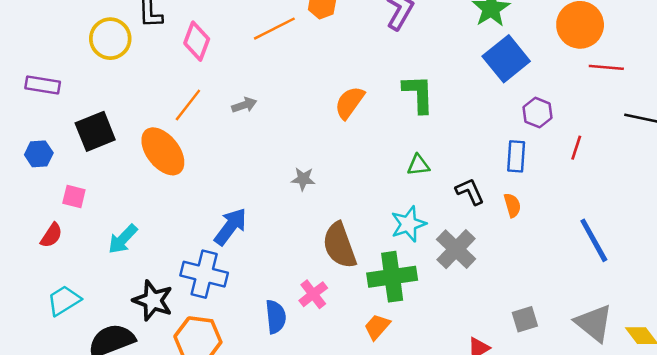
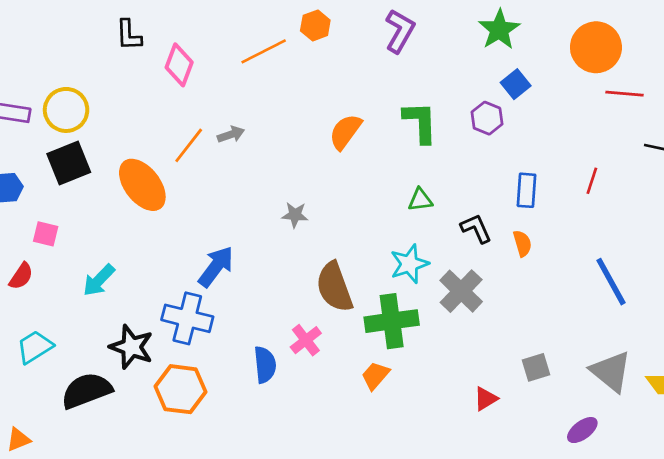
yellow circle: (110, 39) -> (66, 110), moved
blue square: (506, 59) -> (516, 84), size x0.6
orange line: (188, 105) -> (189, 145), moved
purple hexagon: (537, 113) -> (487, 118), moved

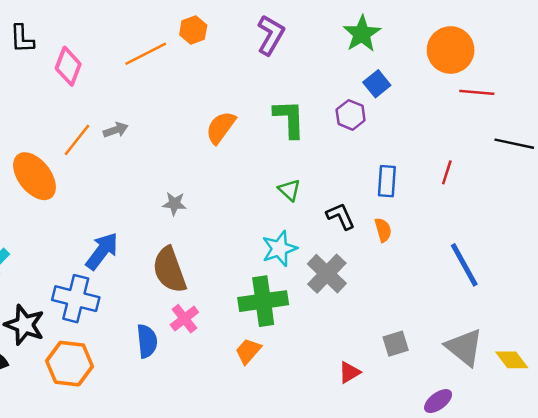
green triangle: (420, 200) -> (289, 190), turned 50
brown semicircle: (334, 287) -> (169, 270), moved

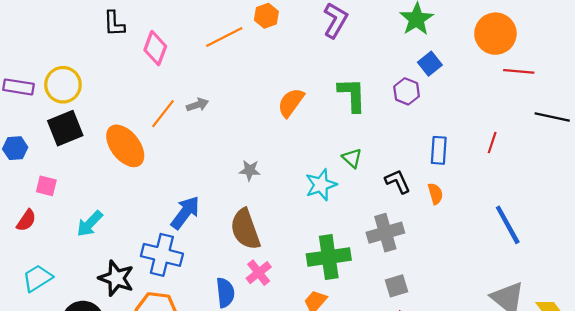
cyan star: (279, 249) -> (321, 185), moved
gray cross: (327, 274) -> (385, 233), turned 30
gray square: (396, 344) -> (397, 286), moved

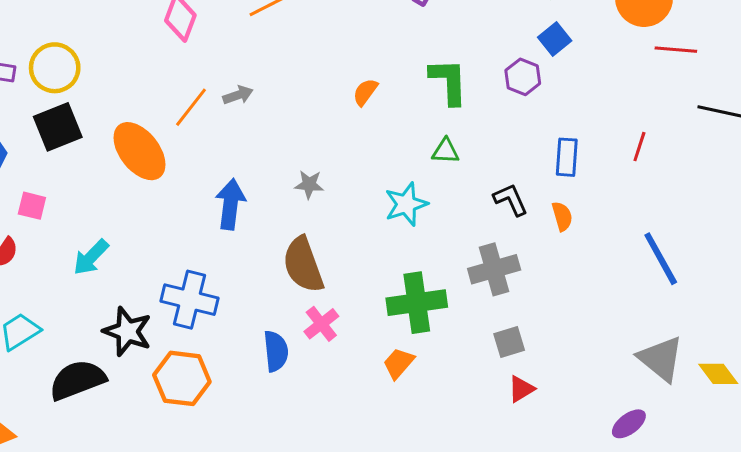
orange semicircle: (291, 103) -> (365, 92), size x0.7
green triangle: (352, 158) -> (446, 151), moved, turned -40
blue arrow: (185, 213) -> (230, 204), moved, turned -30

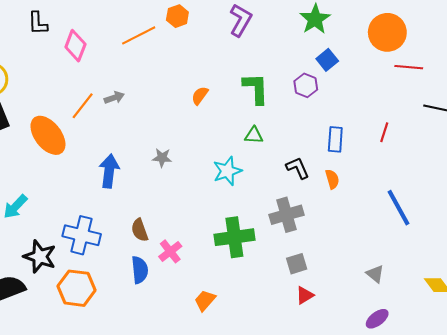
brown semicircle: (303, 265) -> (140, 230), moved, size x0.6
gray triangle: (661, 359) -> (375, 274), moved, size x0.6
orange trapezoid: (399, 363) -> (205, 300), moved

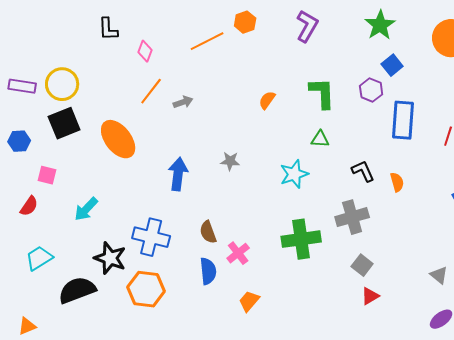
pink diamond: (75, 46) -> (145, 51), size x0.7
orange line: (83, 106) -> (151, 91), moved
blue rectangle: (335, 139) -> (403, 120), moved, size x1.5
gray square: (297, 264) -> (362, 265), turned -35
orange trapezoid: (205, 300) -> (249, 301), moved

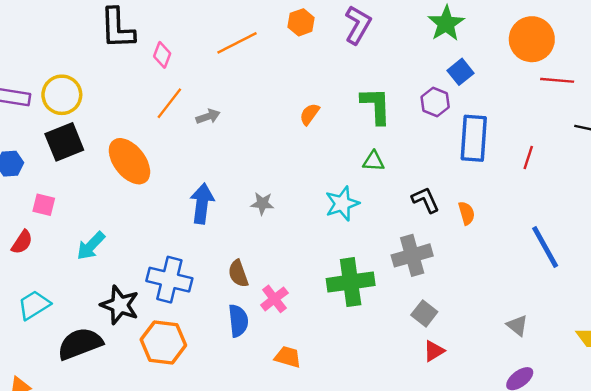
orange hexagon: (245, 22) -> (301, 22), moved
black L-shape: (108, 29) -> (117, 28), size x1.5
gray star: (230, 161) -> (262, 204), moved
orange trapezoid: (249, 301) -> (288, 357), turned 65

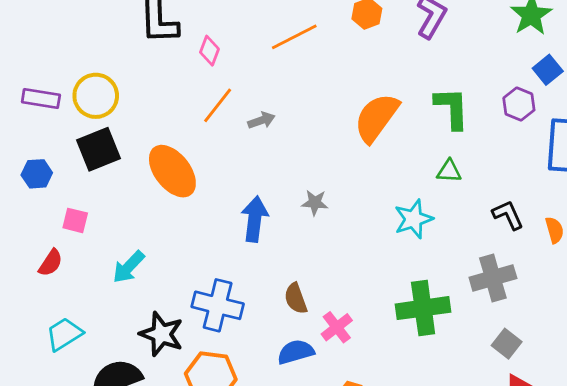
orange semicircle: (310, 114) -> (376, 118), size x2.0
gray star: (262, 204) -> (315, 203), moved
blue semicircle: (238, 321) -> (296, 352), turned -100

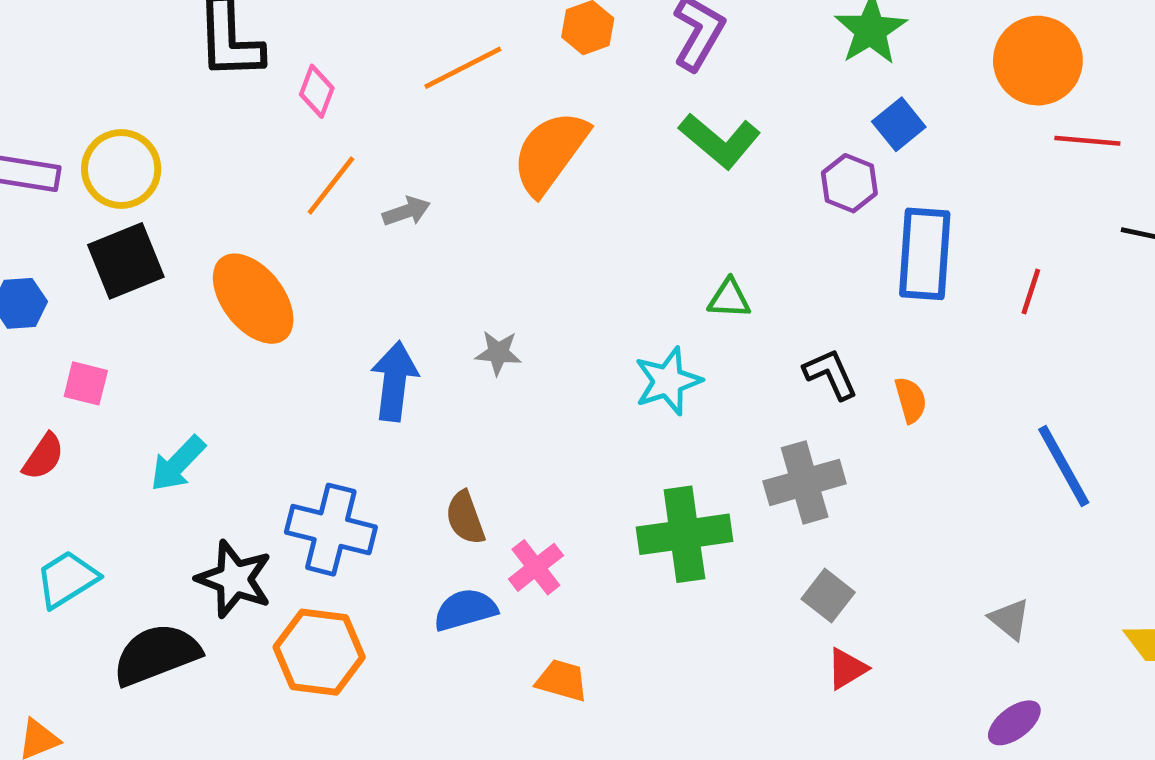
green L-shape: (452, 108) -> (720, 141), moved, turned 132
orange semicircle: (376, 118) -> (550, 153), moved

